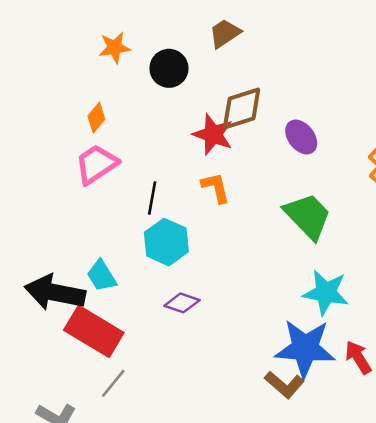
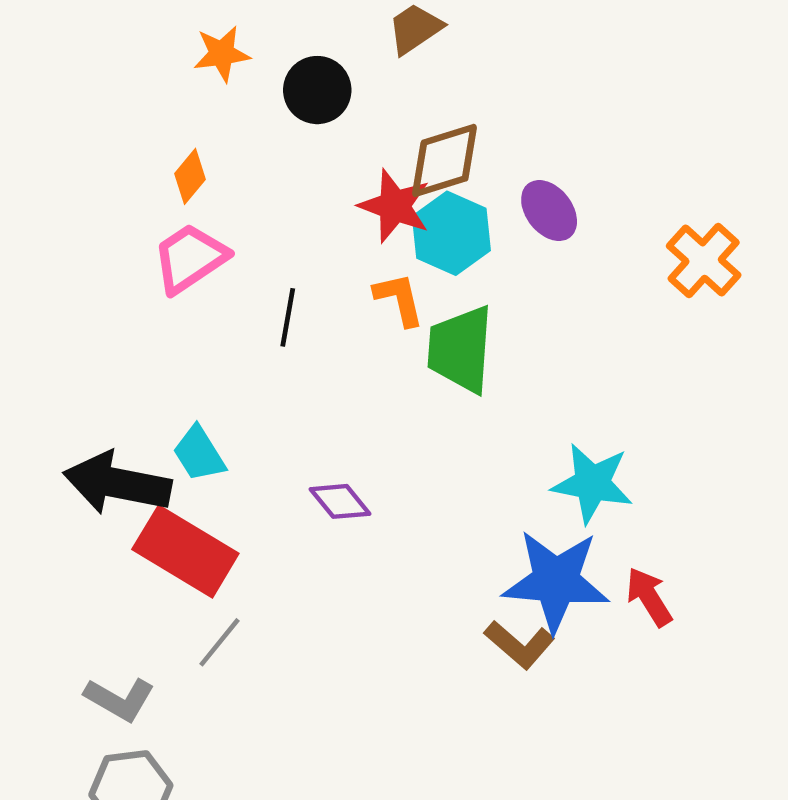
green trapezoid: (308, 216) -> (460, 349), moved, turned -132
cyan hexagon: (166, 242) -> (451, 233), moved
purple diamond: (182, 303) -> (340, 501), turned 32

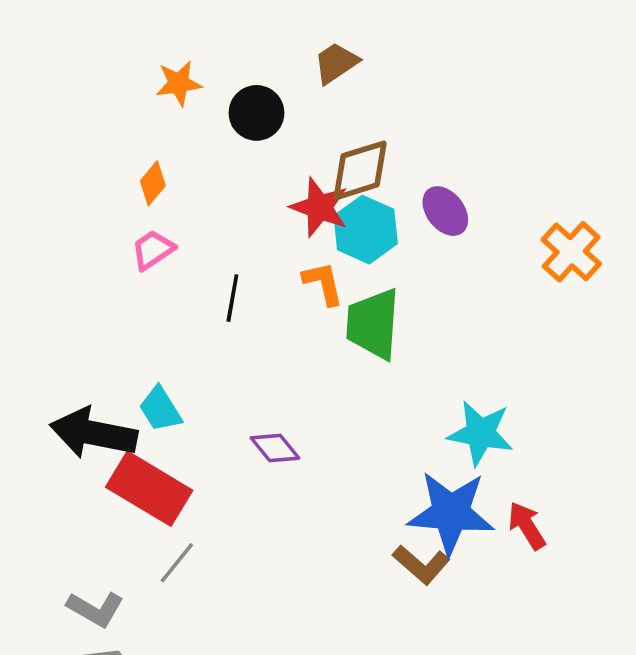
pink trapezoid: (190, 258) -> (153, 250), size x0.7

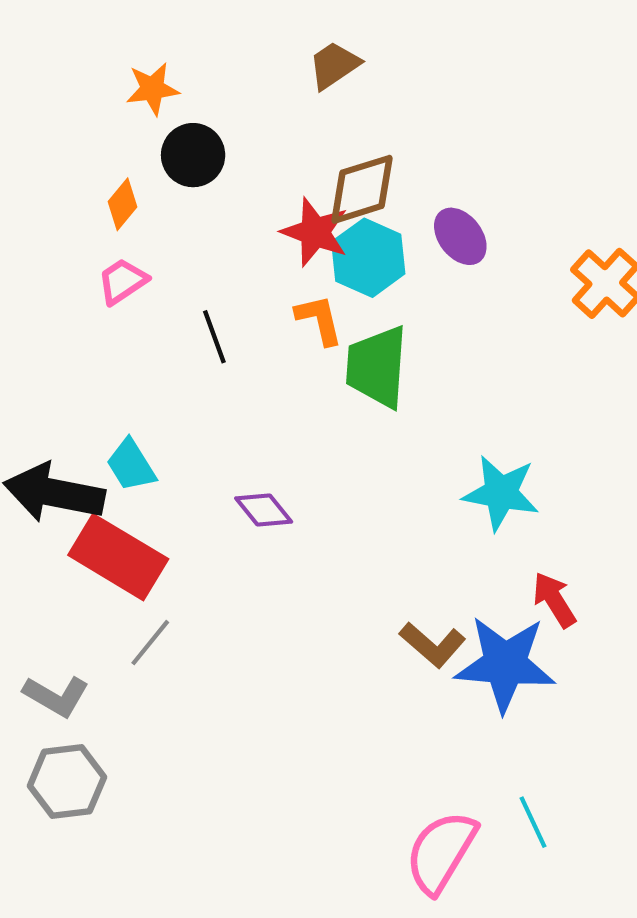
black circle: (256, 113) -> (193, 155), moved
black line: (232, 298) -> (214, 337), turned -30
blue star: (451, 513) -> (505, 664), moved

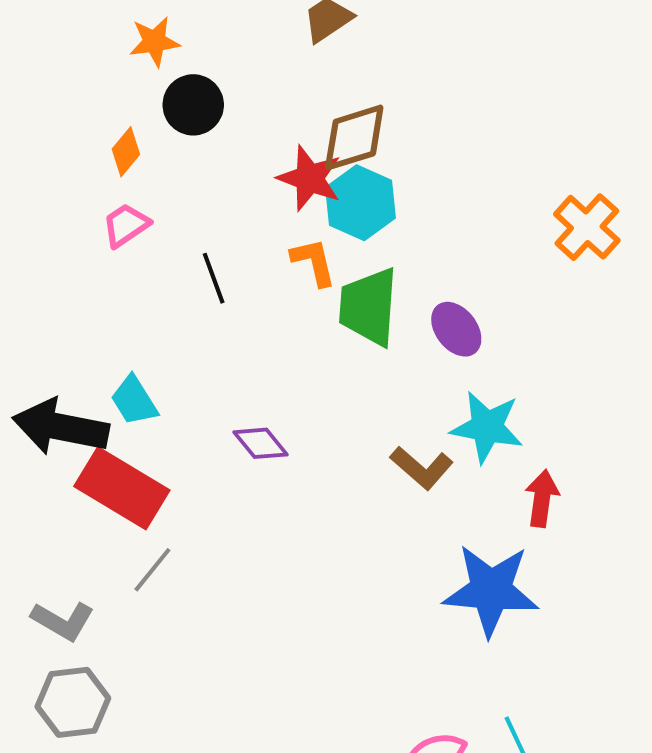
purple ellipse: (460, 236) -> (456, 329), moved
red arrow: (554, 600) -> (542, 498), moved, turned 40
brown L-shape: (432, 645) -> (422, 468), moved

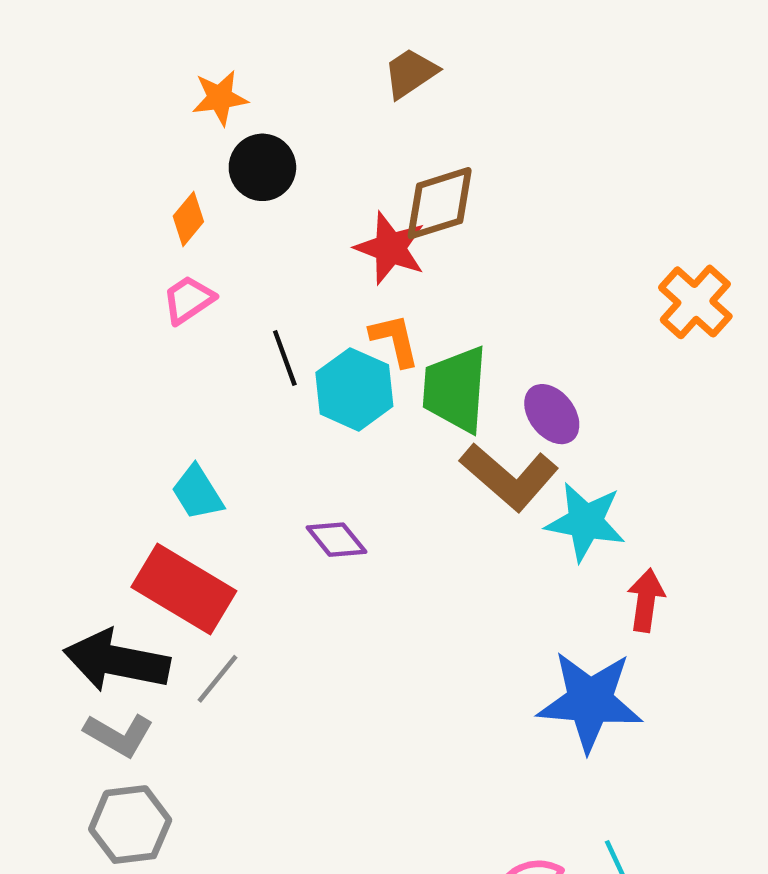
cyan hexagon: (360, 203) -> (354, 389), moved
black arrow: (61, 427) -> (117, 661), moved
brown L-shape: (422, 468) -> (509, 477), moved, size x1.4

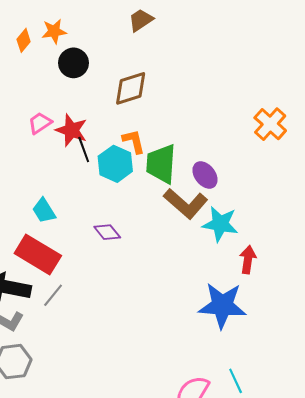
brown diamond: (440, 203) -> (131, 88), moved
orange diamond: (188, 219) -> (24, 40), moved
red star: (390, 248) -> (71, 130), moved

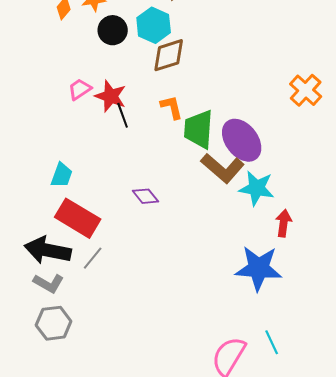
cyan hexagon: (115, 164) -> (154, 25), moved
purple ellipse: (205, 175) -> (242, 140), size x1.6
cyan trapezoid: (44, 211) -> (62, 175), moved, turned -128

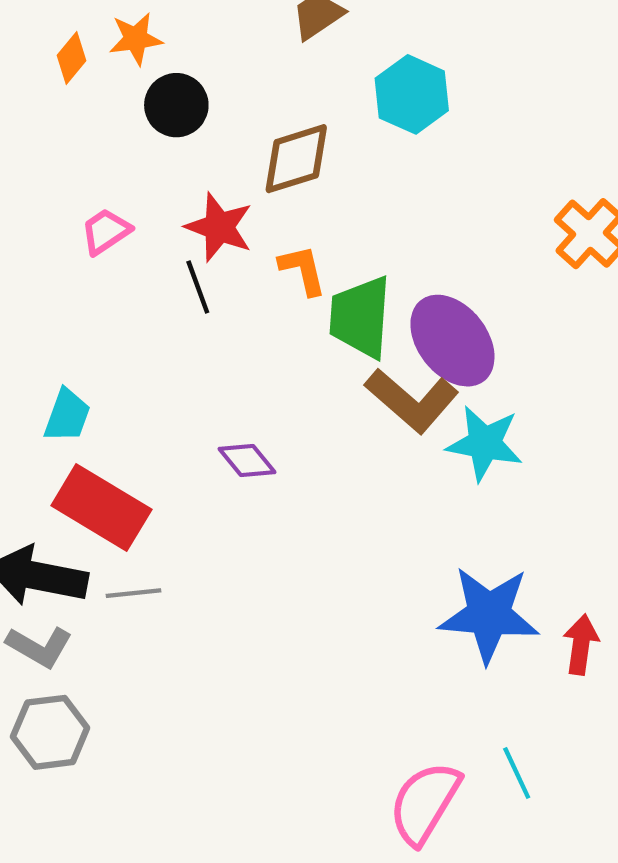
cyan hexagon: (154, 25) -> (412, 94), moved
red star: (111, 96) -> (219, 227), moved
red arrow: (284, 223) -> (581, 645), moved
gray line: (93, 258) -> (134, 593), turned 45

